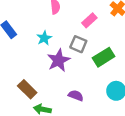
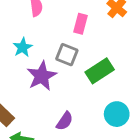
pink rectangle: (89, 20) -> (81, 24), turned -32
purple semicircle: (76, 96) -> (65, 121), turned 104

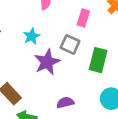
green rectangle: (100, 71) -> (98, 60), turned -45
purple semicircle: (65, 121) -> (65, 103), turned -140

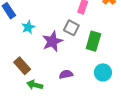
cyan star: (32, 36) -> (28, 27), moved

